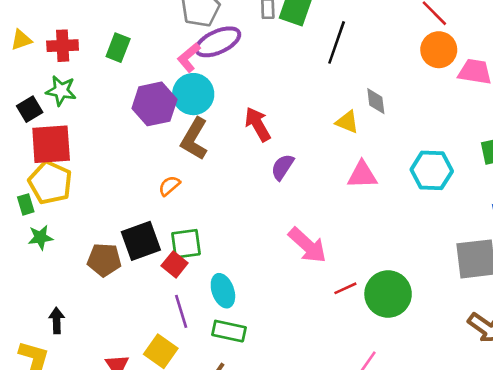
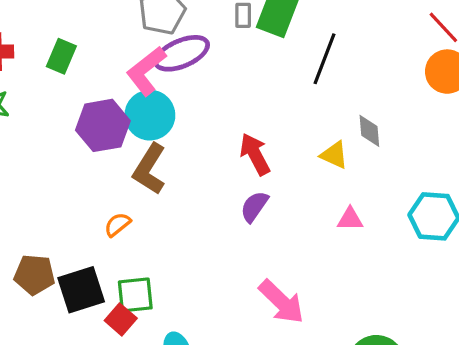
pink L-shape: (189, 57) -> (146, 71), size x1.4
red arrow: (258, 124) -> (255, 154), moved
pink triangle: (362, 175) -> (350, 219), size x0.7
brown pentagon: (104, 260) -> (34, 275), moved

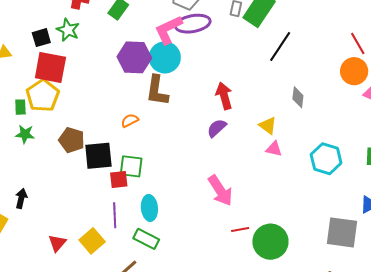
yellow triangle: (334, 155) -> (268, 126), moved
brown L-shape: (149, 169) -> (157, 91), turned -36
red square: (121, 319) -> (119, 179), turned 30

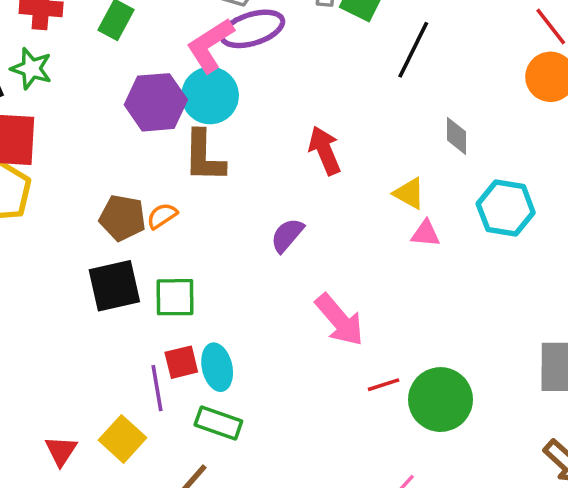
purple semicircle: (217, 128) -> (287, 235), moved
brown pentagon: (72, 140) -> (122, 218), moved
cyan hexagon: (326, 159) -> (506, 208), moved
red square: (119, 179) -> (181, 362), moved

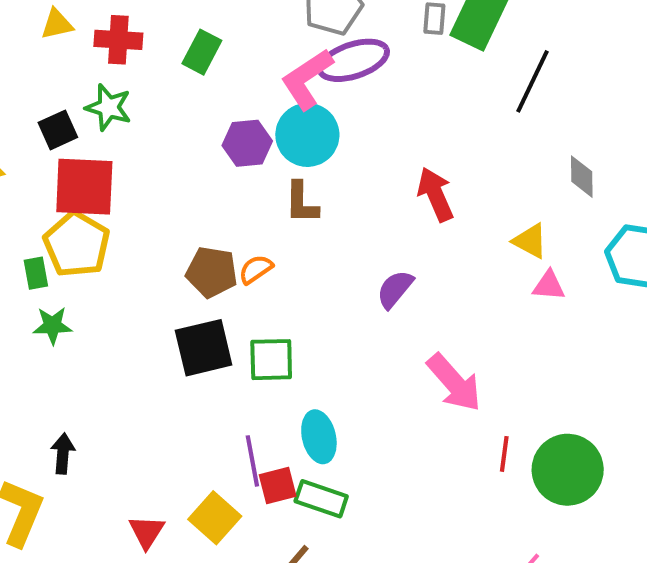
purple hexagon: (156, 102) -> (247, 143), size x0.7
brown L-shape: (204, 156) -> (301, 203), size x0.7
red square: (181, 362) -> (278, 486), moved
red line: (384, 385) -> (504, 454), turned -64

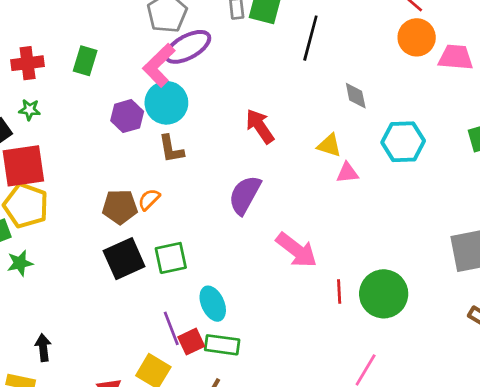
green star: (108, 107) -> (30, 110), size x0.7
purple semicircle: (395, 289) -> (245, 195), size x1.4

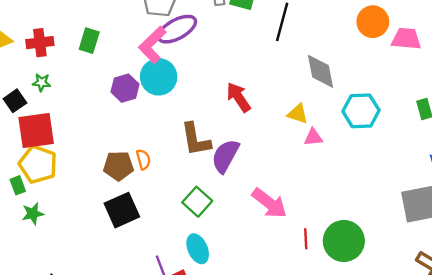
gray diamond: (356, 96) -> (320, 71), size x1.5
brown L-shape: (171, 149) -> (196, 139), moved, size x1.4
orange semicircle: (149, 199) -> (143, 159), turned 120
green square: (171, 258) -> (197, 202), moved, turned -36

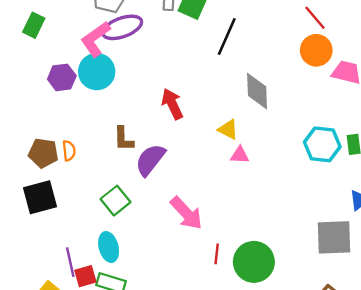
cyan hexagon: (361, 111) -> (322, 144), moved
brown L-shape: (196, 139) -> (124, 139), size x0.7

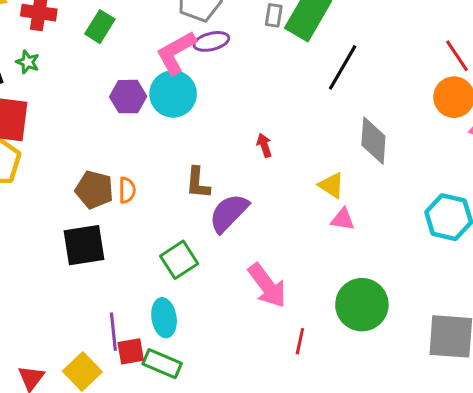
purple ellipse: (122, 27) -> (211, 41), size x0.7
red arrow: (172, 104) -> (264, 145), size x0.6
green circle: (254, 262) -> (362, 305), moved

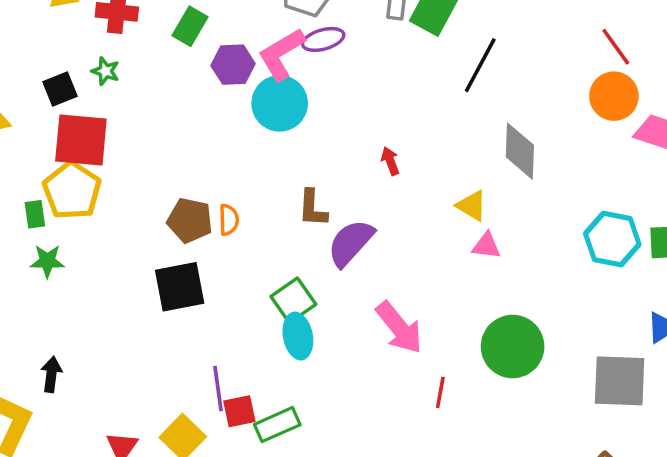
purple hexagon: (128, 97) -> (233, 65), moved
cyan ellipse: (164, 318) -> (298, 336), moved
green rectangle: (162, 364) -> (277, 425), turned -45

